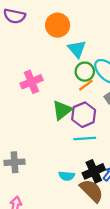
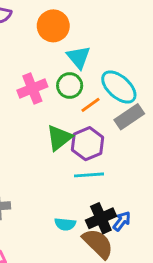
green circle: (85, 72) -> (70, 86), moved
pink cross: (31, 82) -> (32, 88), moved

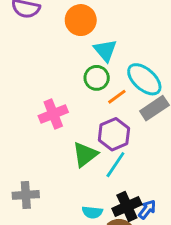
pink cross: (32, 88) -> (53, 114), moved
green triangle: (59, 138) -> (85, 154), moved
cyan line: (89, 175) -> (115, 165), turned -52

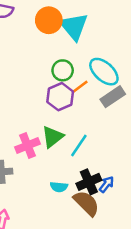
cyan triangle: (105, 50) -> (74, 26), moved, size x1.4
pink cross: (53, 114) -> (28, 146), moved
purple hexagon: (114, 134) -> (60, 97), moved

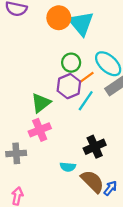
green triangle: (53, 137) -> (41, 103), moved
cyan line: (79, 146) -> (86, 101), moved
black cross: (89, 182) -> (95, 147), moved
blue arrow: (106, 184) -> (110, 188), moved

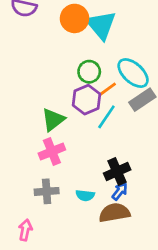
gray cross: (16, 153) -> (47, 191), moved
brown semicircle: (92, 181) -> (114, 213), turned -55
blue arrow: (110, 188) -> (120, 191), moved

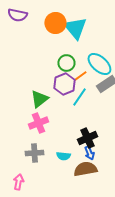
blue arrow: (120, 191) -> (89, 153), turned 120

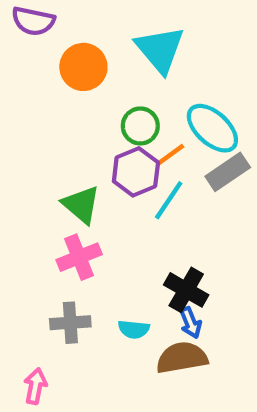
orange circle: (55, 23) -> (83, 67), moved
green triangle: (39, 99) -> (81, 205), turned -42
black cross: (87, 138) -> (186, 290), turned -36

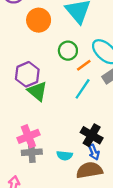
purple hexagon: (136, 172) -> (27, 74), moved
pink cross: (79, 257) -> (28, 136), moved

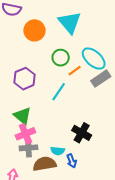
cyan line: (83, 89) -> (59, 92), moved
green triangle: (37, 91) -> (22, 116), moved
blue arrow: (94, 152) -> (72, 161), moved
brown semicircle: (89, 170) -> (45, 164), moved

